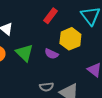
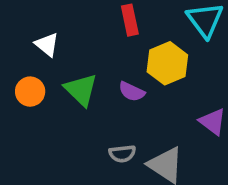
red rectangle: (50, 16) -> (130, 20), turned -49

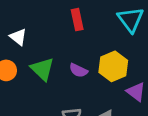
yellow hexagon: (167, 63) -> (113, 66), moved

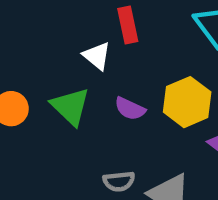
white triangle: (18, 37) -> (97, 56), moved

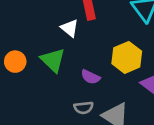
purple semicircle: (130, 109) -> (91, 77), moved

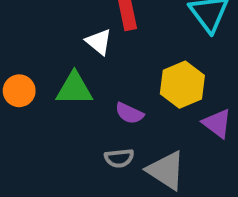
green triangle: (53, 60) -> (74, 89), turned -44

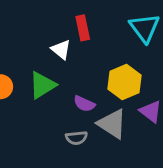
green triangle: (74, 89) -> (42, 85), turned -32
gray triangle: (166, 170) -> (112, 124), moved

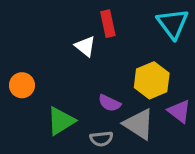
green triangle: (42, 85) -> (61, 121), moved

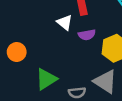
purple semicircle: (110, 103) -> (87, 35), moved, turned -35

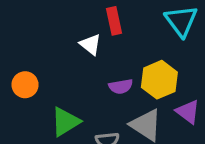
purple semicircle: (87, 35) -> (121, 86), moved

